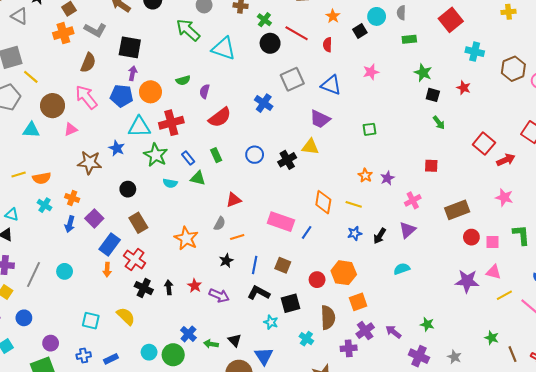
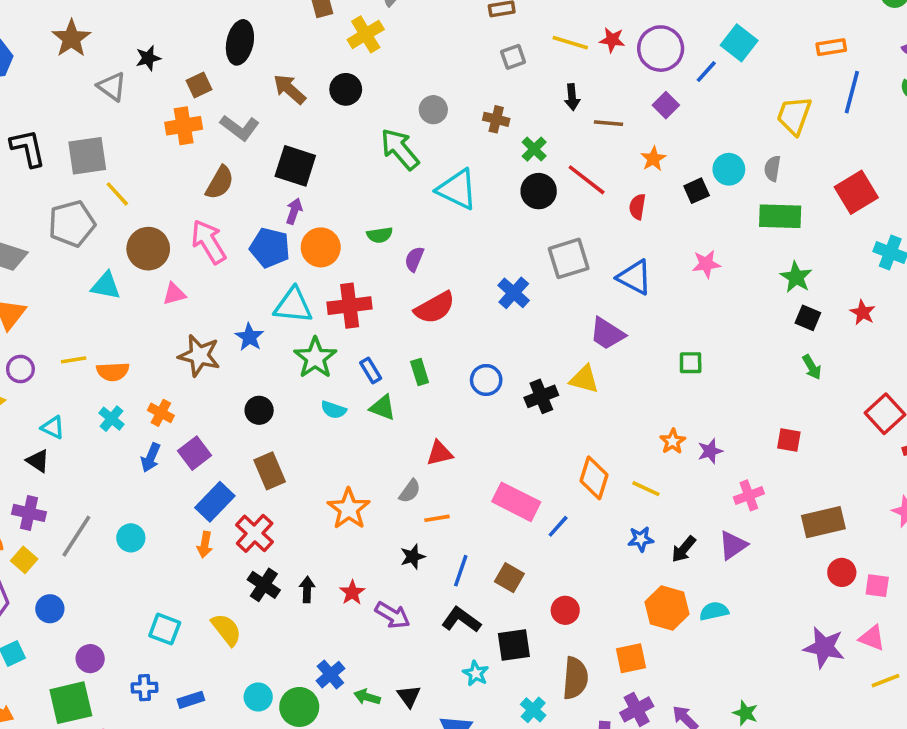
green rectangle: (409, 39) -> (780, 216), size x1.6
orange hexagon: (344, 273) -> (667, 608), moved

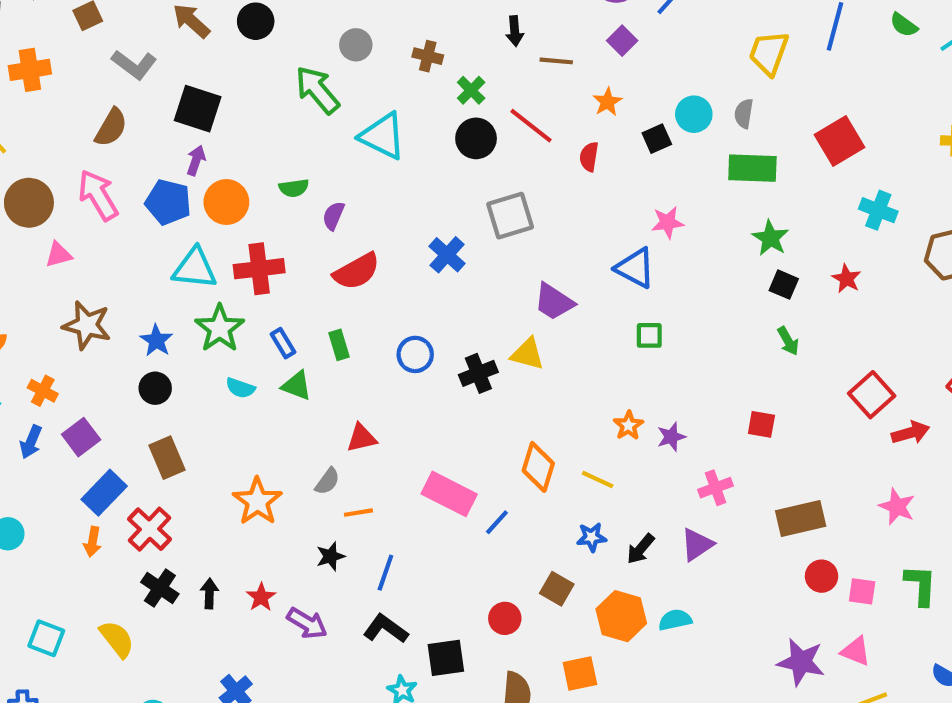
orange cross: (184, 126) -> (30, 70), moved
blue triangle: (635, 277) -> (635, 268), moved
blue star: (249, 337) -> (156, 340), moved
brown square: (509, 578) -> (557, 589), moved

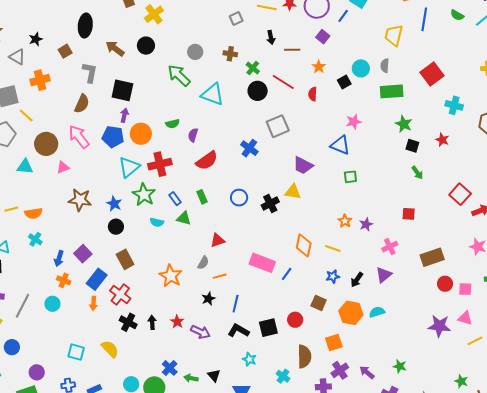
gray L-shape: (134, 65) -> (90, 72), turned -110
cyan triangle: (195, 268) -> (129, 167), turned -40
orange cross: (43, 391) -> (64, 280), moved
black square: (446, 658) -> (268, 328), moved

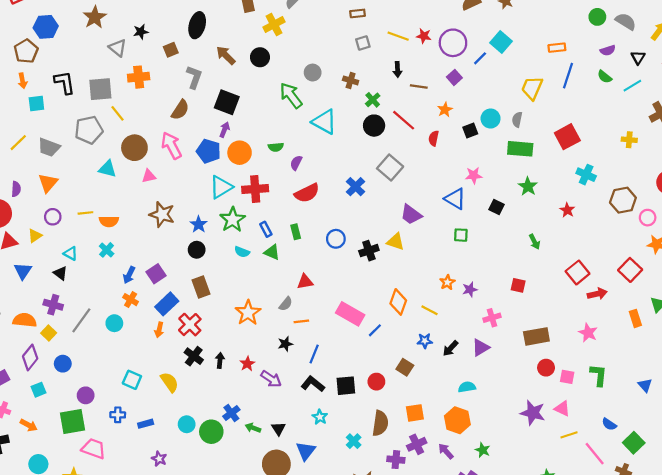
gray square: (278, 126) -> (390, 168), turned -35
black square: (412, 146) -> (496, 207), moved
orange hexagon: (351, 313) -> (457, 420), moved

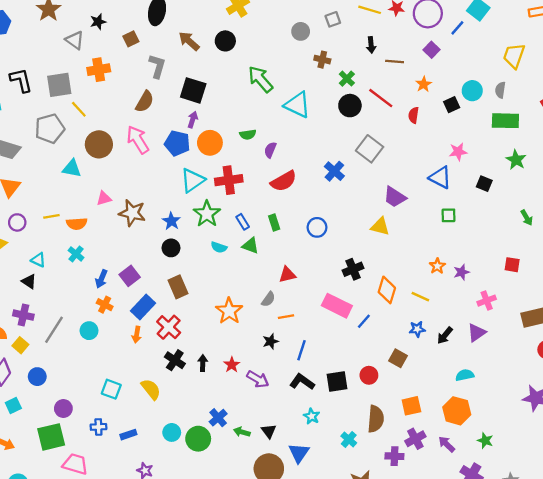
gray circle: (313, 73) -> (301, 31), moved
pink triangle: (149, 176) -> (104, 198), moved
black cross: (369, 251) -> (353, 269), moved

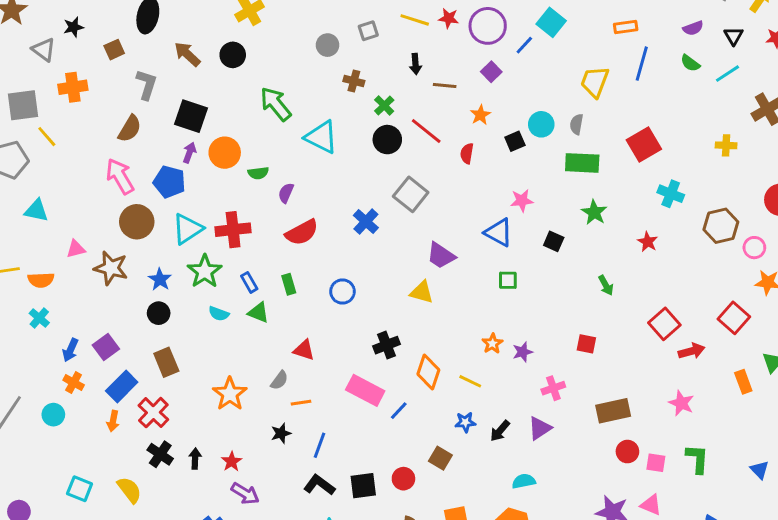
orange circle: (210, 143) -> (225, 153), moved
brown circle: (99, 144) -> (137, 222), moved
red triangle: (287, 275) -> (304, 350), turned 30
purple arrow: (258, 379) -> (245, 494), moved

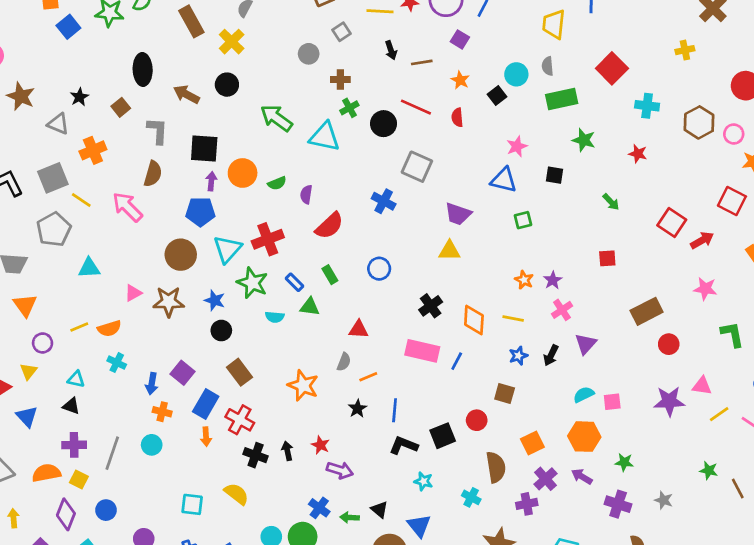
green cross: (384, 106) -> (349, 108), moved, turned 30
pink arrow: (120, 176) -> (127, 207), moved
pink cross: (553, 388) -> (562, 310), moved
pink square: (656, 463) -> (612, 402), moved

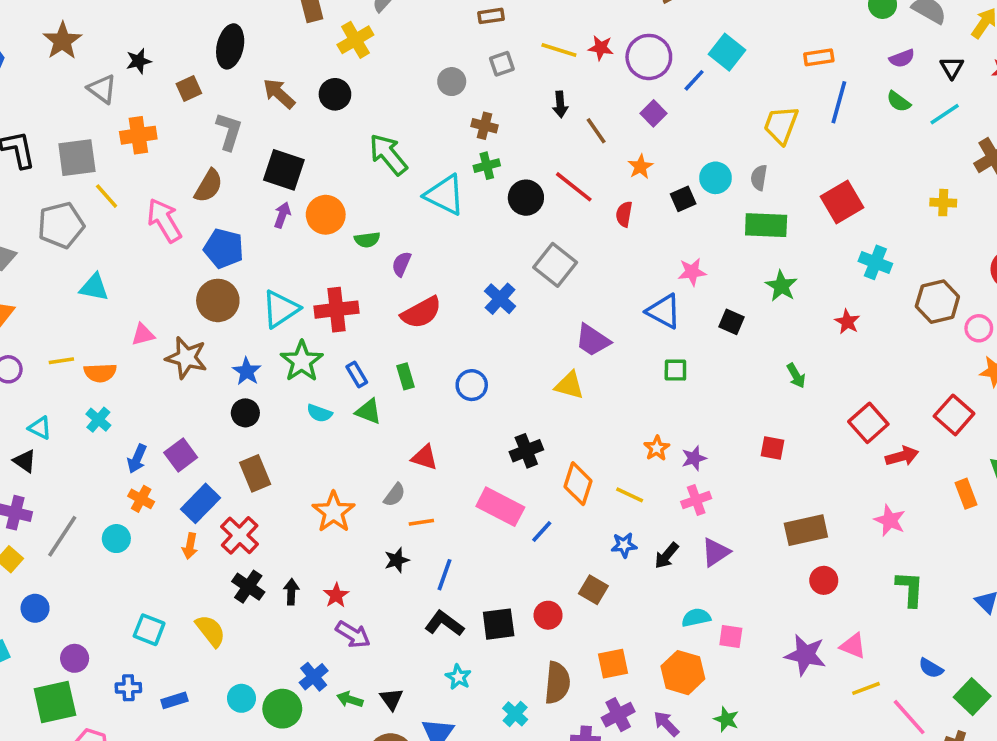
brown line: (422, 62) -> (596, 131), turned 50
blue pentagon: (200, 212) -> (224, 248), moved

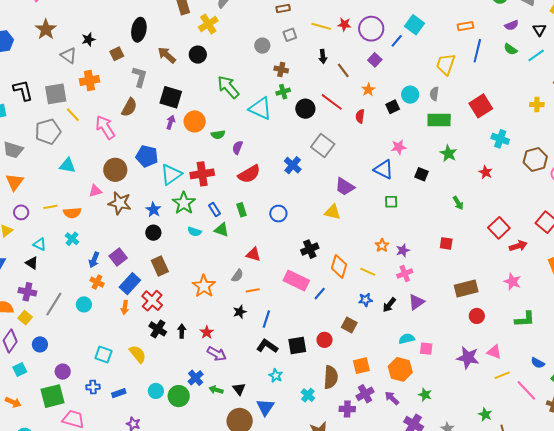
blue pentagon: (224, 248) -> (147, 156), moved
brown circle: (218, 300) -> (115, 170), moved
green L-shape: (910, 589) -> (525, 319), turned 85

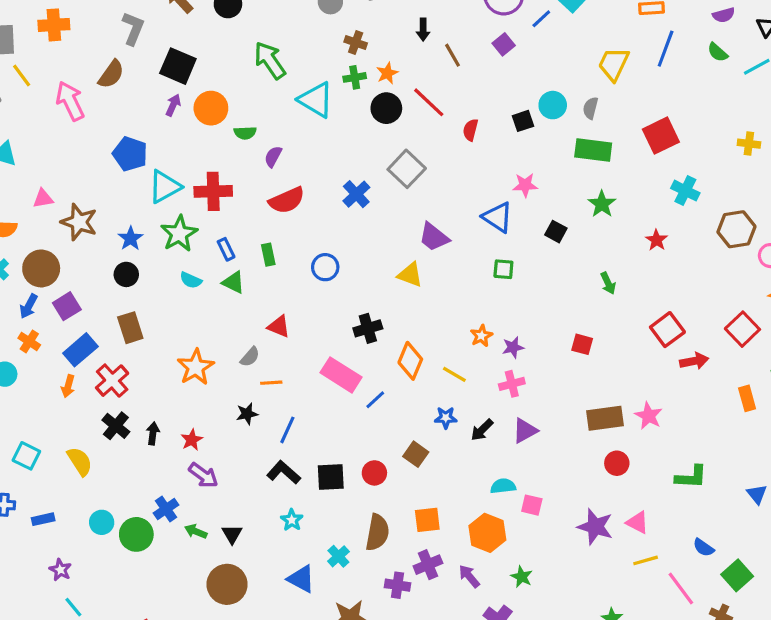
orange star: (368, 90) -> (387, 73), moved
brown circle: (115, 170) -> (41, 268), moved
pink star: (512, 282) -> (649, 416), moved
blue triangle: (265, 407) -> (301, 579), moved, turned -42

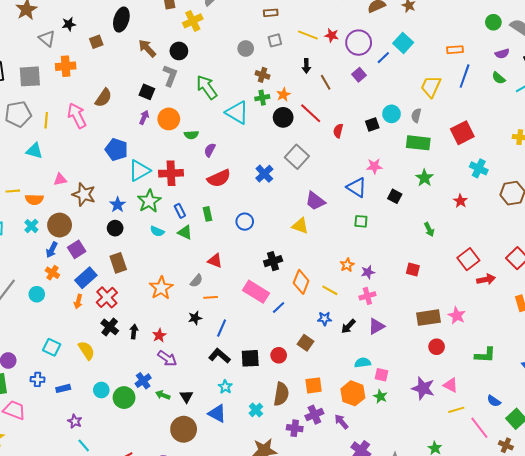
gray L-shape: (133, 28) -> (170, 76), moved
black square: (178, 66) -> (147, 92), size x0.7
yellow line: (22, 76) -> (46, 120), moved, turned 42
green star: (522, 577) -> (380, 396), moved
blue triangle: (301, 579) -> (217, 414), moved

